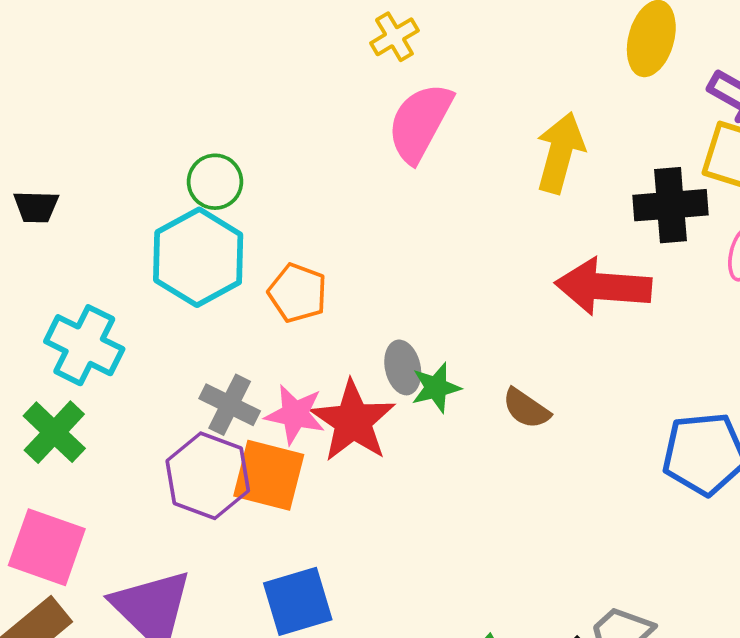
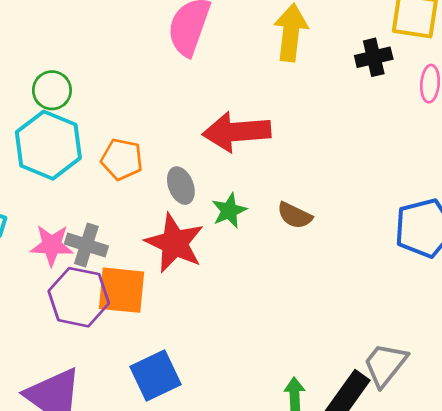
black cross: (670, 205) -> (374, 57), size x0.7
red arrow: (603, 287) -> (237, 132), moved
gray ellipse: (403, 367) -> (181, 186), moved
pink star: (295, 414) -> (52, 245), moved

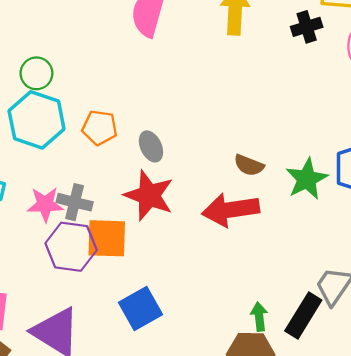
red arrow: (237, 132) -> (231, 210), moved
green star: (229, 211) -> (307, 179), moved, size x1.4

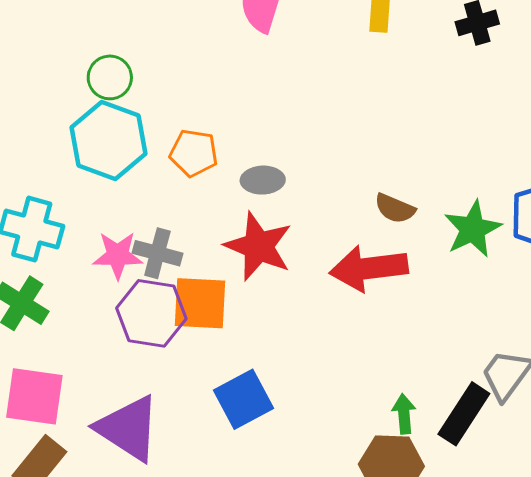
gray ellipse: (151, 146) -> (263, 180), turned -68

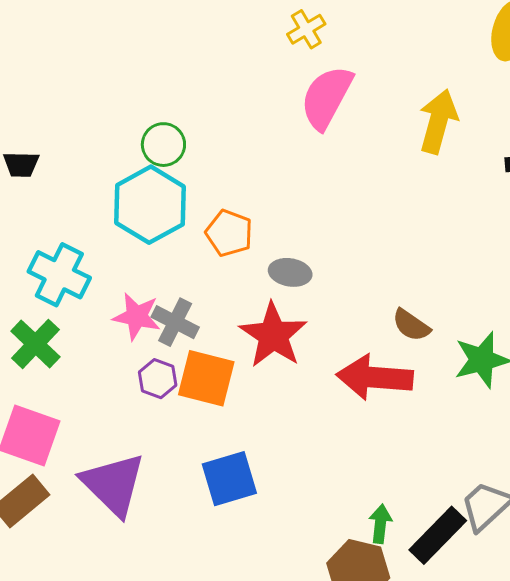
purple hexagon: (151, 313) -> (158, 379), size x0.6

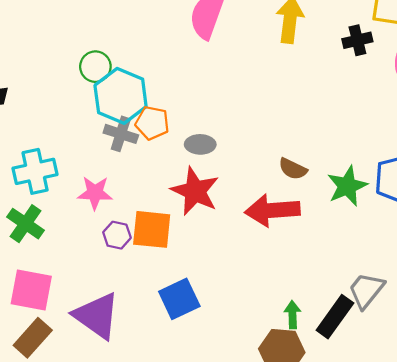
cyan hexagon: (150, 205) -> (121, 96), moved
cyan cross: (59, 275) -> (35, 171), turned -30
gray cross: (175, 322) -> (121, 134), moved

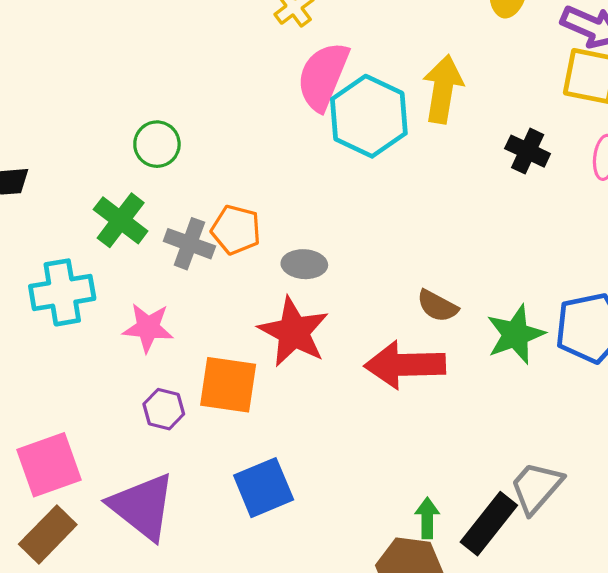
black cross: (357, 40) -> (528, 151), moved, turned 36
cyan hexagon: (121, 96) -> (369, 116), moved
green cross: (26, 224) -> (121, 220), moved
purple hexagon: (117, 235) -> (164, 409), moved
pink square: (31, 290) -> (49, 465), turned -33

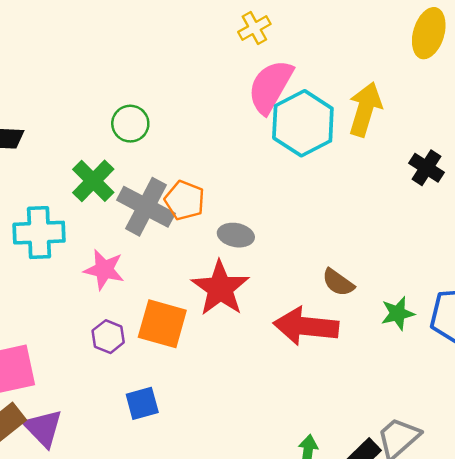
gray cross: (189, 244) -> (146, 207), size x1.4
green star: (515, 334) -> (398, 313), size x0.7
blue square: (264, 488) -> (142, 403), moved, size x0.7
purple triangle: (142, 507) -> (43, 428), moved, size x0.7

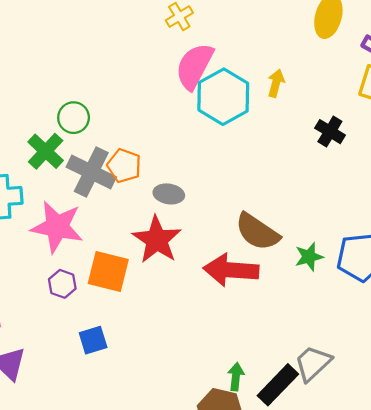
yellow arrow: (365, 109) -> (276, 83), size x0.6
green circle: (130, 124) -> (74, 118), moved
pink star: (104, 270) -> (57, 227), size x1.5
brown semicircle: (338, 282) -> (257, 232), size x1.6

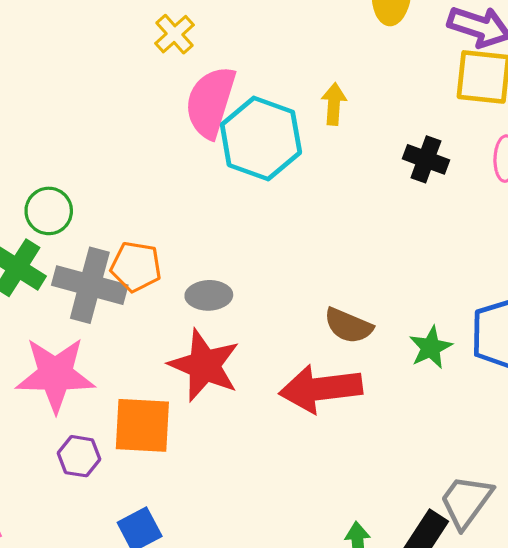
brown semicircle: (257, 232) -> (348, 326), size x0.7

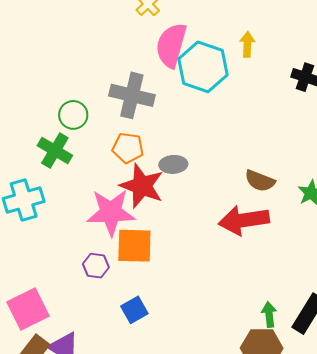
gray cross: (90, 285) -> (132, 95), moved
red star: (204, 365) -> (142, 186), moved
pink star: (55, 375) -> (111, 212), moved

